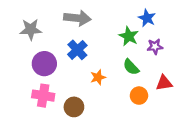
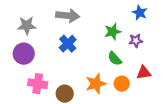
blue star: (147, 18) -> (140, 13), moved
green star: (129, 36) -> (113, 32), turned 30
purple circle: (44, 64) -> (24, 54), moved
orange star: (98, 77) -> (96, 84), moved, size x1.5

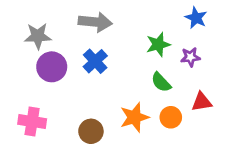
purple circle: (24, 54) -> (52, 67), moved
pink cross: (38, 84) -> (32, 121), moved

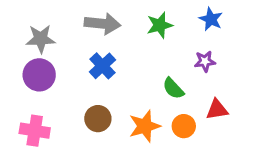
green star: (158, 44) -> (160, 25), moved
purple circle: (52, 67) -> (39, 75), moved
brown circle: (91, 131) -> (98, 119), moved

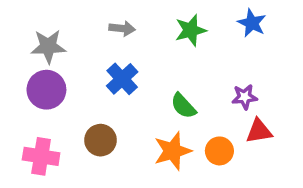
gray arrow: (102, 24) -> (122, 28), size x0.6
purple star: (205, 61) -> (245, 97), moved
green semicircle: (173, 88) -> (183, 106), moved
brown circle: (98, 119) -> (100, 140), moved

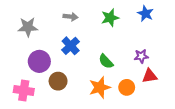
purple circle: (46, 90) -> (39, 61), moved

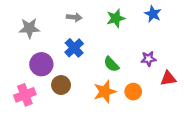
red triangle: (150, 76) -> (168, 78), moved
pink cross: (24, 91) -> (25, 95), turned -30

